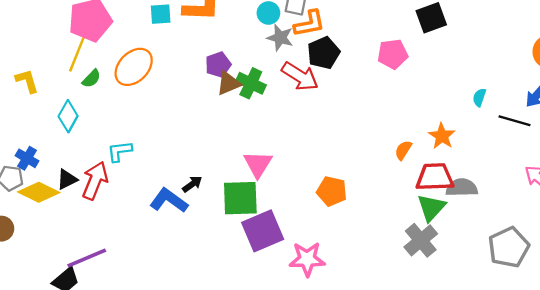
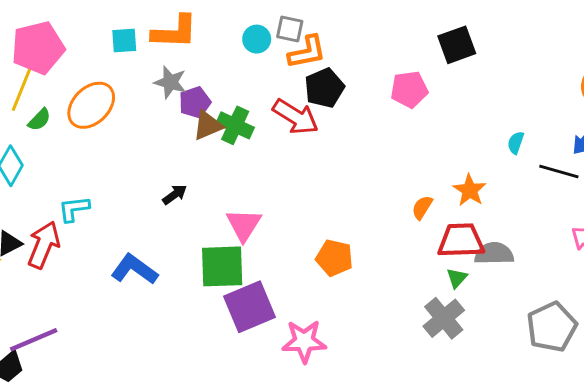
gray star: (280, 38) -> (170, 82), moved
black arrow: (192, 184) -> (175, 194), moved
green triangle: (431, 208) -> (457, 278), size x0.6

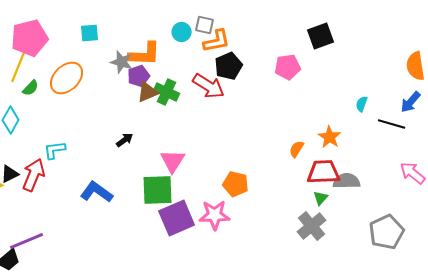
orange L-shape: (175, 32) -> (145, 54), moved
pink star: (304, 341) -> (215, 215), moved

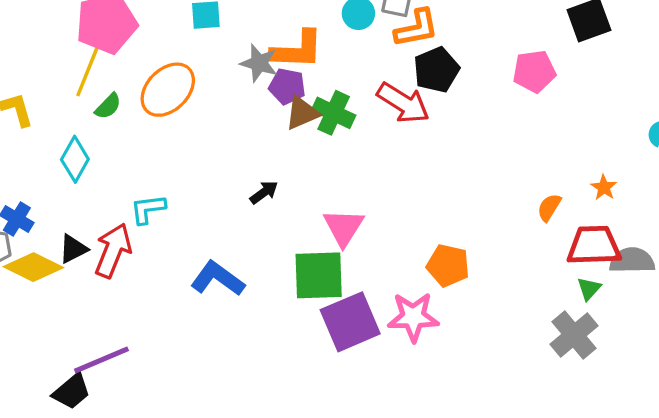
purple pentagon: (139, 76) -> (287, 86), turned 30
orange star: (330, 137) -> (604, 187), size x0.7

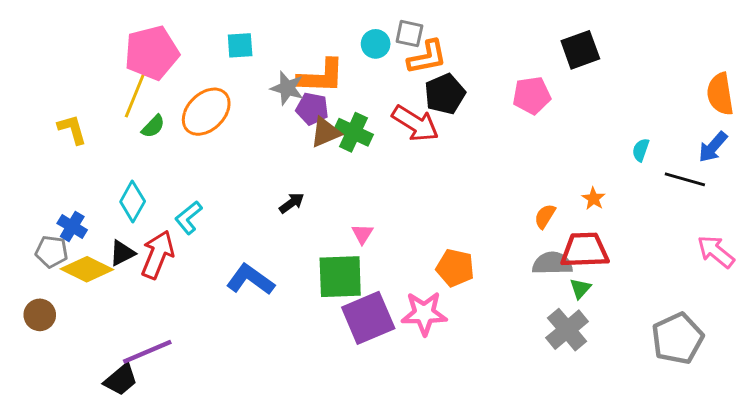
cyan diamond: (75, 159) -> (133, 201), moved
cyan L-shape: (148, 209) -> (189, 218), turned -32
pink triangle: (344, 227) -> (362, 234), size x0.6
gray semicircle: (632, 260) -> (552, 263), moved

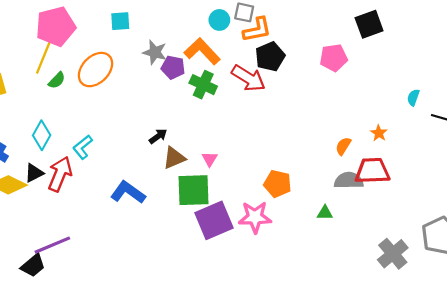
orange L-shape: (321, 76) -> (202, 51), moved, turned -135
brown triangle: (325, 132) -> (174, 158), moved
green triangle: (580, 288) -> (325, 213), moved, turned 49
gray cross: (567, 330) -> (393, 254), moved

